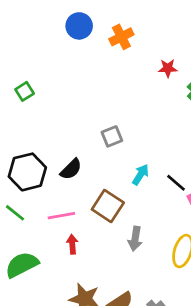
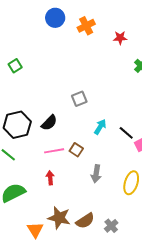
red star: (168, 68) -> (120, 38), moved
brown square: (108, 206) -> (76, 150), size x0.6
pink line: (61, 216) -> (54, 151), moved

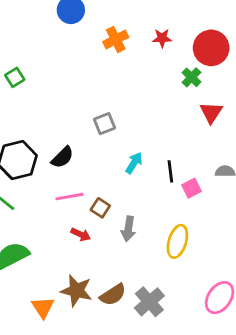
orange cross: (86, 26) -> (116, 39), moved
black line: (126, 133) -> (170, 171), turned 42
brown square: (76, 150) -> (100, 208), moved
red arrow: (50, 178) -> (81, 234), moved, turned 120
gray cross: (111, 226) -> (149, 302), size x1.5

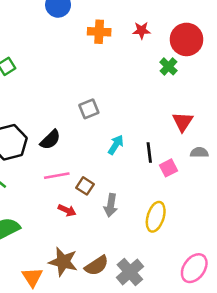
orange cross: (116, 39) -> (99, 32), turned 30
red triangle: (211, 112) -> (183, 122), moved

